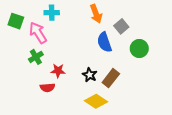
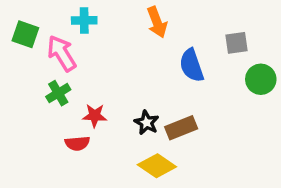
gray square: (121, 26) -> (237, 43), moved, turned 32
blue semicircle: (104, 42) -> (192, 65), moved
green circle: (139, 49) -> (261, 79), moved
brown rectangle: (111, 78) -> (181, 128), turned 30

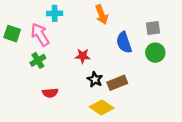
green square: (25, 34) -> (12, 34), moved
green circle: (261, 79) -> (155, 53), moved
red star: (95, 116) -> (83, 56), moved

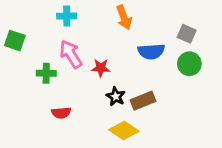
gray square: (153, 28) -> (187, 34), turned 32
pink arrow: (40, 35) -> (71, 54), moved
blue semicircle: (124, 43) -> (151, 51), turned -75
green cross: (38, 60) -> (46, 73), turned 32

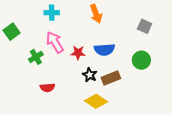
green square: (15, 41) -> (12, 32), turned 35
blue semicircle: (151, 51) -> (104, 50), moved
green circle: (189, 64) -> (141, 60), moved
green cross: (46, 73) -> (36, 57), turned -32

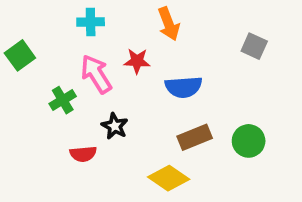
red star: (78, 53) -> (137, 61), moved
green circle: (141, 60) -> (249, 141), moved
black star: (90, 75) -> (115, 126), moved

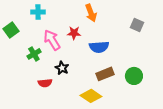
cyan cross: (91, 22) -> (38, 12), moved

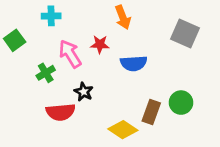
gray square: (137, 25) -> (185, 34), size x1.5
brown rectangle: (105, 74) -> (151, 112), moved, turned -48
red semicircle: (45, 83) -> (61, 112), size x1.5

